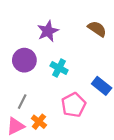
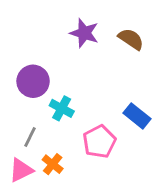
purple star: (48, 31) -> (84, 33), moved, turned -30
cyan cross: (59, 68) -> (62, 108), moved

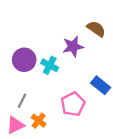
purple star: (84, 33) -> (73, 46), moved, turned -30
cyan cross: (62, 108) -> (50, 65), moved

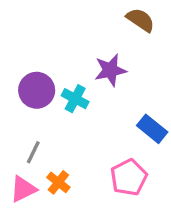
brown semicircle: (96, 29) -> (140, 20), moved
pink pentagon: (73, 104) -> (129, 177), moved

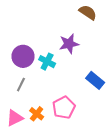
gray line: (33, 152) -> (21, 85), moved
pink pentagon: (129, 177) -> (64, 108), moved

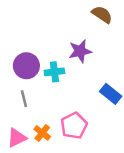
cyan cross: (47, 62) -> (54, 72), turned -35
gray line: (21, 85) -> (24, 99), turned -40

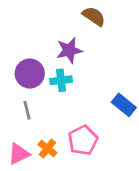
brown semicircle: (102, 15) -> (94, 16), moved
purple star: (80, 51) -> (69, 50), moved

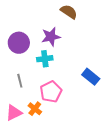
purple circle: (30, 74) -> (19, 43), moved
pink pentagon: (83, 140) -> (51, 92), moved

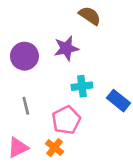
cyan cross: (45, 59) -> (82, 86), moved
orange cross: (35, 109) -> (55, 148), moved

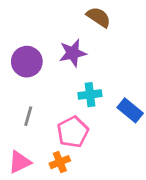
gray line: (26, 106) -> (28, 116), turned 30
orange cross: (55, 148) -> (60, 162), turned 30

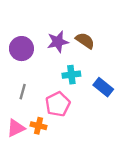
brown semicircle: (99, 17) -> (85, 41), moved
orange cross: (60, 162) -> (39, 126), moved, turned 35

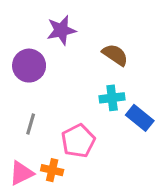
purple star: (58, 42) -> (61, 30), moved
cyan cross: (71, 75) -> (112, 98), moved

